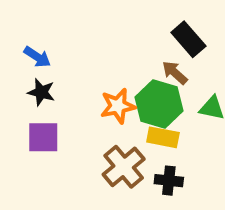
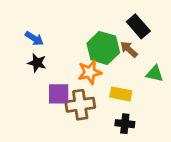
green hexagon: (159, 104) -> (103, 48), moved
purple square: (43, 137) -> (59, 94), moved
brown cross: (124, 167) -> (80, 105), moved, turned 32

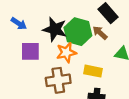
black star: (37, 63) -> (55, 29), moved, size x1.5
purple square: (59, 94) -> (30, 51), moved

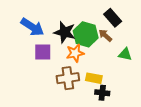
blue arrow: (19, 24) -> (32, 27), size x1.6
yellow rectangle: (93, 71) -> (94, 78), moved

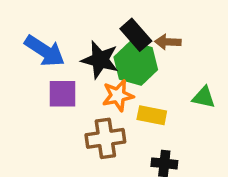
black rectangle: (113, 18) -> (136, 35), moved
brown arrow: (105, 35) -> (168, 42), moved, turned -40
yellow rectangle: (94, 78) -> (152, 115), moved

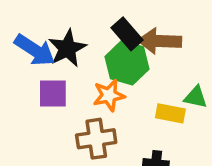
brown arrow: (168, 42) -> (160, 41), size x1.6
black star: (100, 60) -> (67, 48), moved, turned 30
yellow rectangle: (152, 115) -> (170, 113), moved

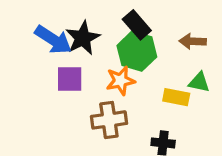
brown arrow: (160, 41) -> (193, 41), moved, size x0.7

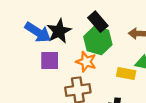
orange star: (120, 81) -> (86, 62), turned 30

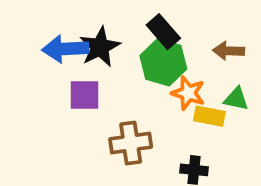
blue arrow: (38, 32) -> (65, 49), turned 144
orange star: (86, 62) -> (188, 93), moved

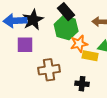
orange star: (188, 93) -> (79, 44), turned -30

